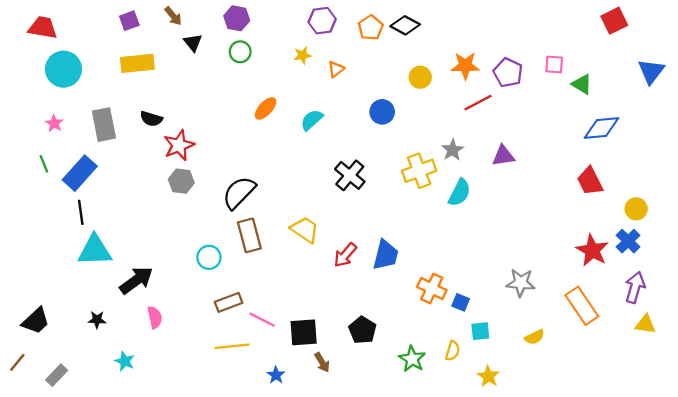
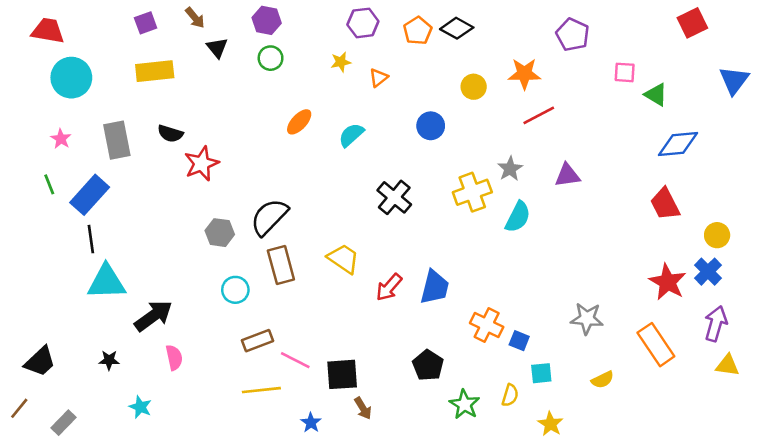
purple pentagon: (508, 73) -> (573, 35), moved
gray hexagon: (181, 181) -> (220, 233), moved
black pentagon: (363, 330) -> (428, 365), moved

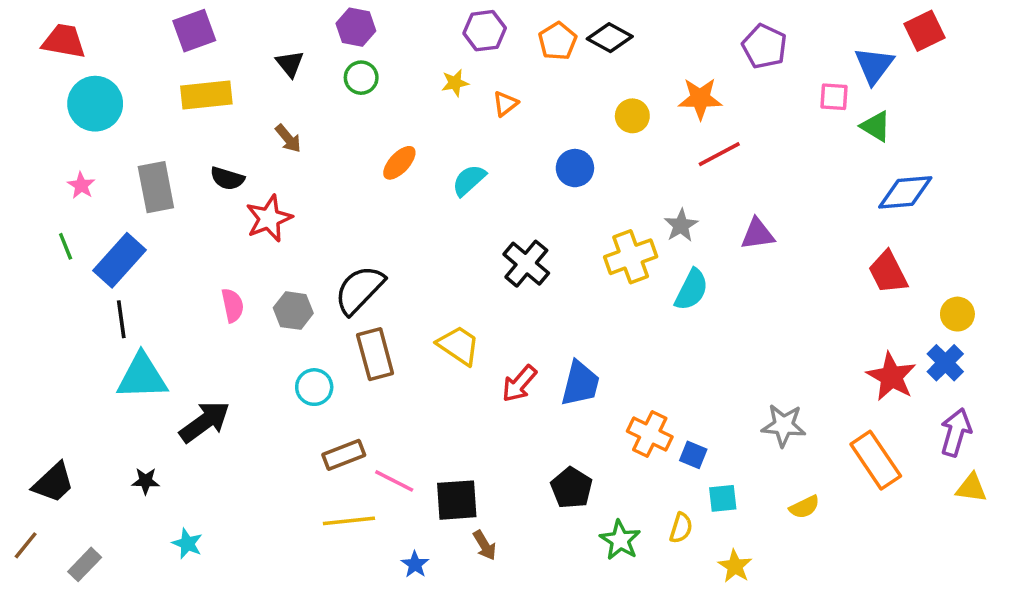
brown arrow: (195, 18) -> (288, 138), moved
purple square: (146, 23) -> (194, 31), size x1.4
blue triangle: (734, 80) -> (874, 65), moved
pink semicircle: (174, 358) -> (232, 305), moved

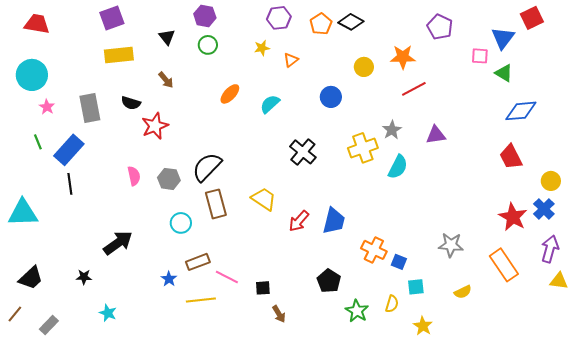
cyan circle: (95, 104) -> (32, 75), moved
cyan triangle: (142, 377) -> (23, 213), moved
black square: (457, 500) -> (263, 288), size x0.6
blue star: (415, 564) -> (169, 279), moved

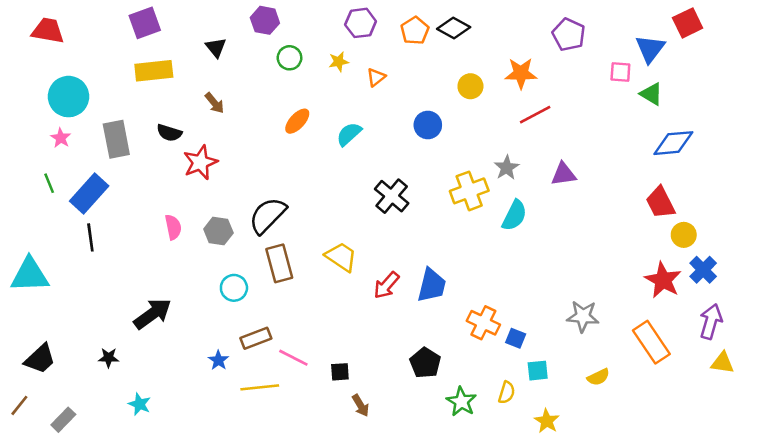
green circle: (208, 45) -> (290, 58), moved
cyan circle: (32, 75) -> (68, 97), moved
yellow circle: (551, 181) -> (684, 235), moved

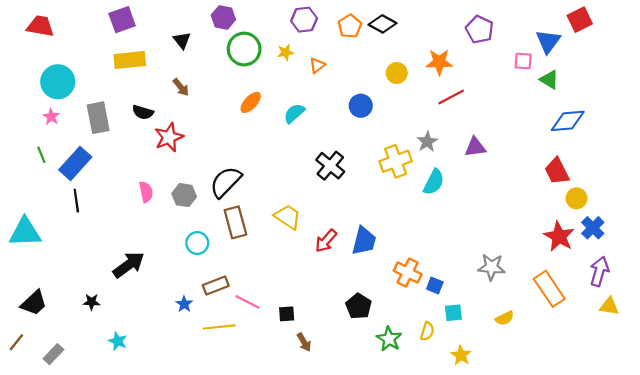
green circle: (290, 58) -> (244, 49), size x1.6

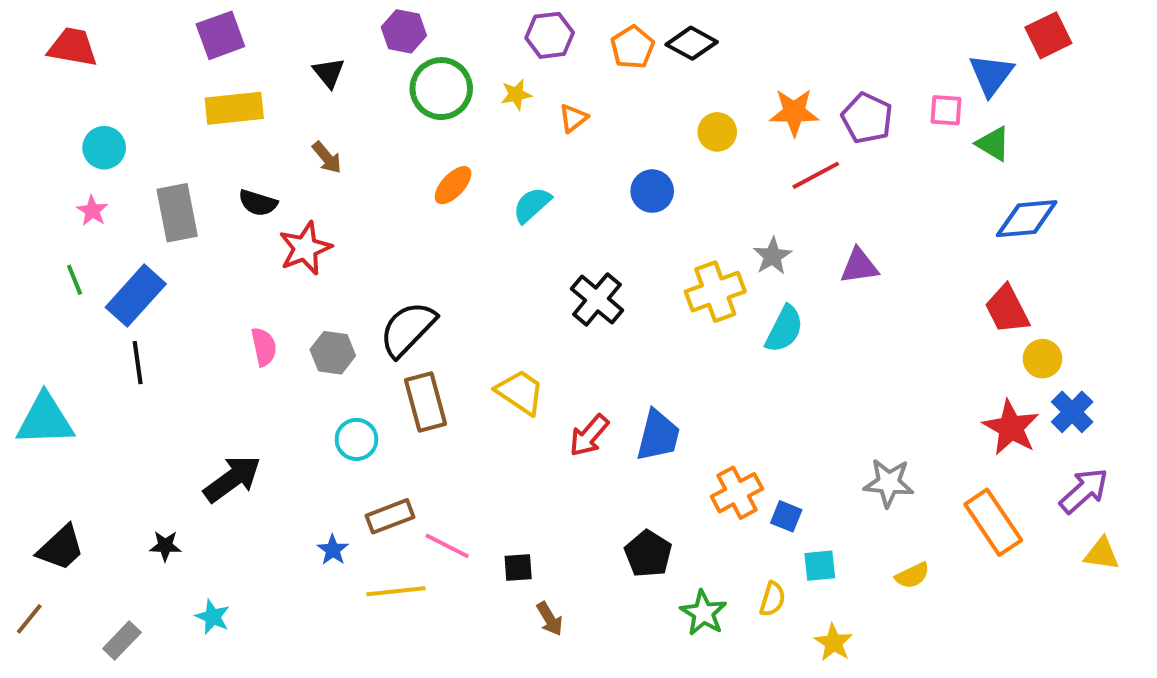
purple pentagon: (480, 29) -> (867, 118), moved
cyan circle: (58, 82) -> (104, 148), size x0.7
purple arrow: (599, 271) -> (1084, 491), turned 32
orange cross: (408, 272) -> (737, 493), turned 36
gray rectangle: (53, 354) -> (122, 641), moved

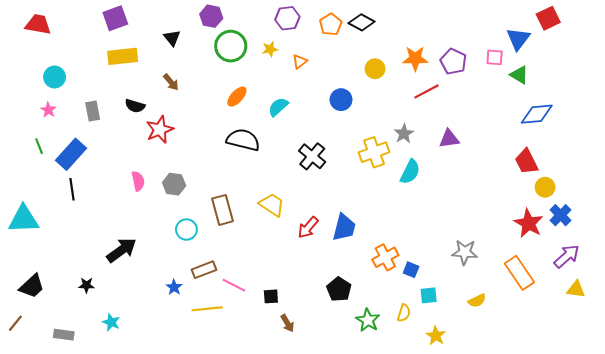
gray rectangle: (177, 213) -> (93, 111), size x0.7
black semicircle: (408, 329) -> (243, 140), moved, turned 60
gray rectangle: (122, 641) -> (64, 335), turned 54

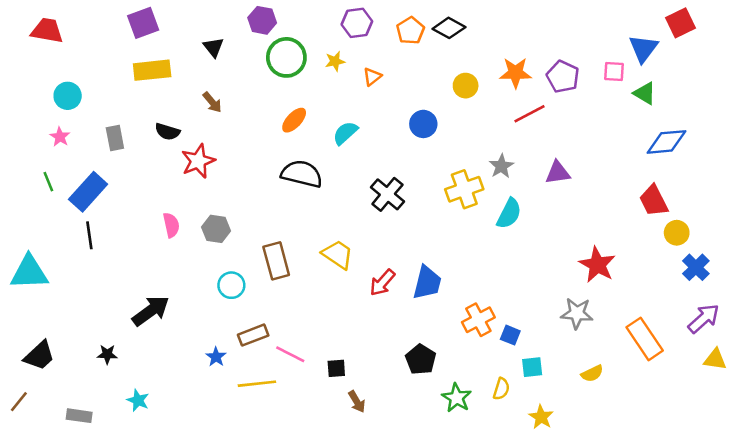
red star: (529, 223) -> (597, 265), moved

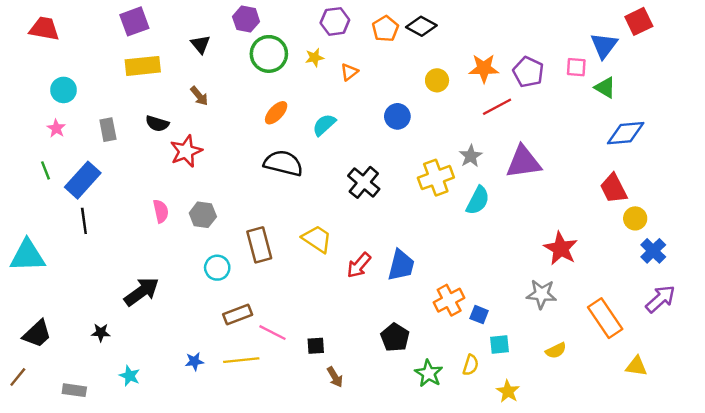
purple triangle: (558, 173) -> (523, 162), size x1.5
blue star: (216, 357) -> (194, 361), moved, turned 30
yellow triangle: (715, 359) -> (636, 366), moved

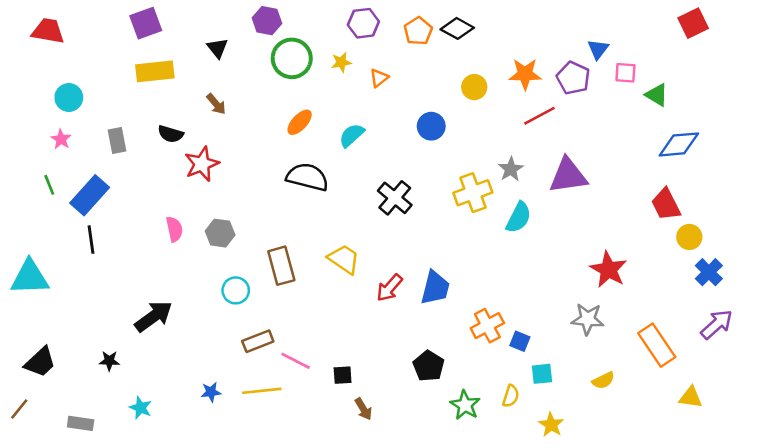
blue triangle: (604, 46) -> (598, 49), moved, size x0.7

